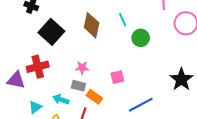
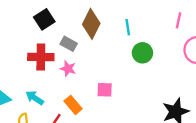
black square: (51, 32) -> (44, 19), size x0.7
red cross: (38, 67) -> (41, 57), moved
gray rectangle: (78, 86) -> (69, 44), moved

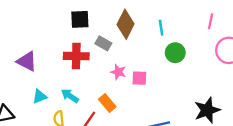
black square: (44, 19) -> (80, 19), turned 30
pink star: (68, 69) -> (118, 72), moved
pink square: (105, 90) -> (139, 78), moved

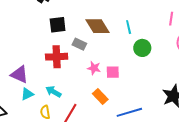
brown diamond: (126, 24) -> (98, 26), turned -55
purple triangle: (27, 61) -> (19, 74), moved
orange rectangle: (107, 103) -> (100, 96), moved

